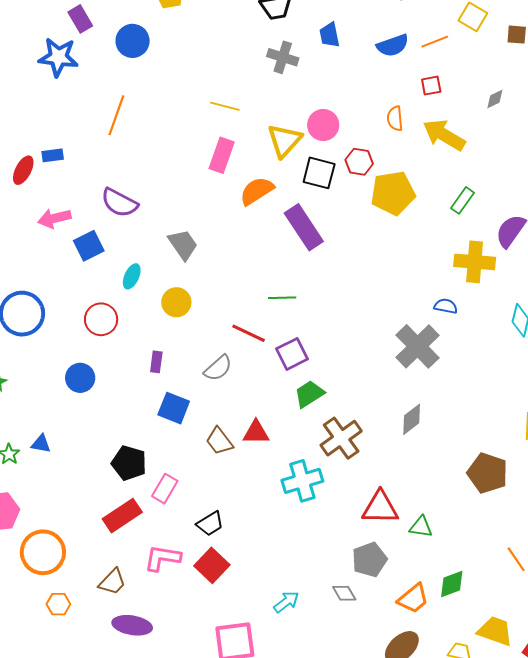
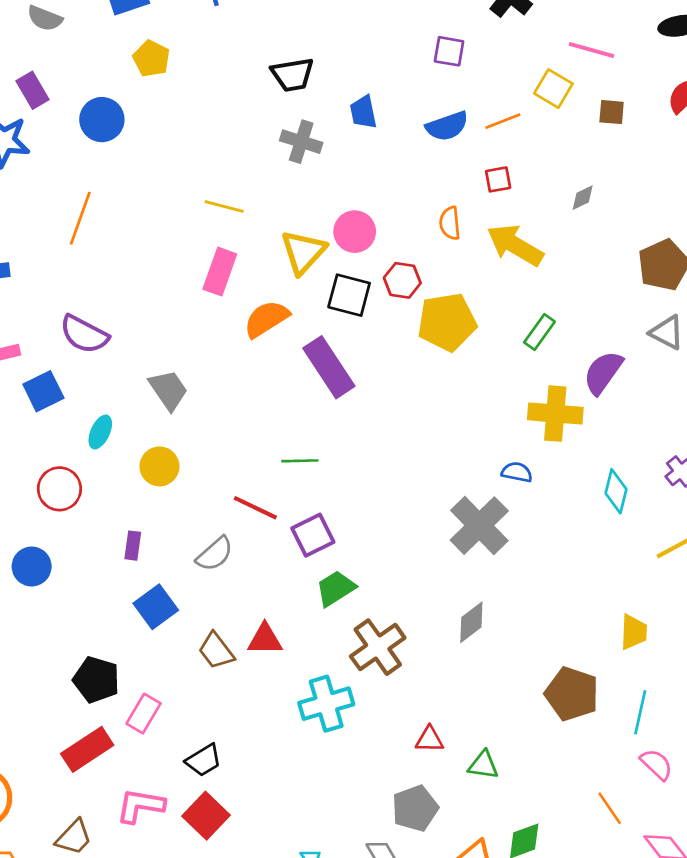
blue square: (174, 408) -> (156, 607), turned 32
red triangle: (380, 508) -> (430, 739), size x0.6

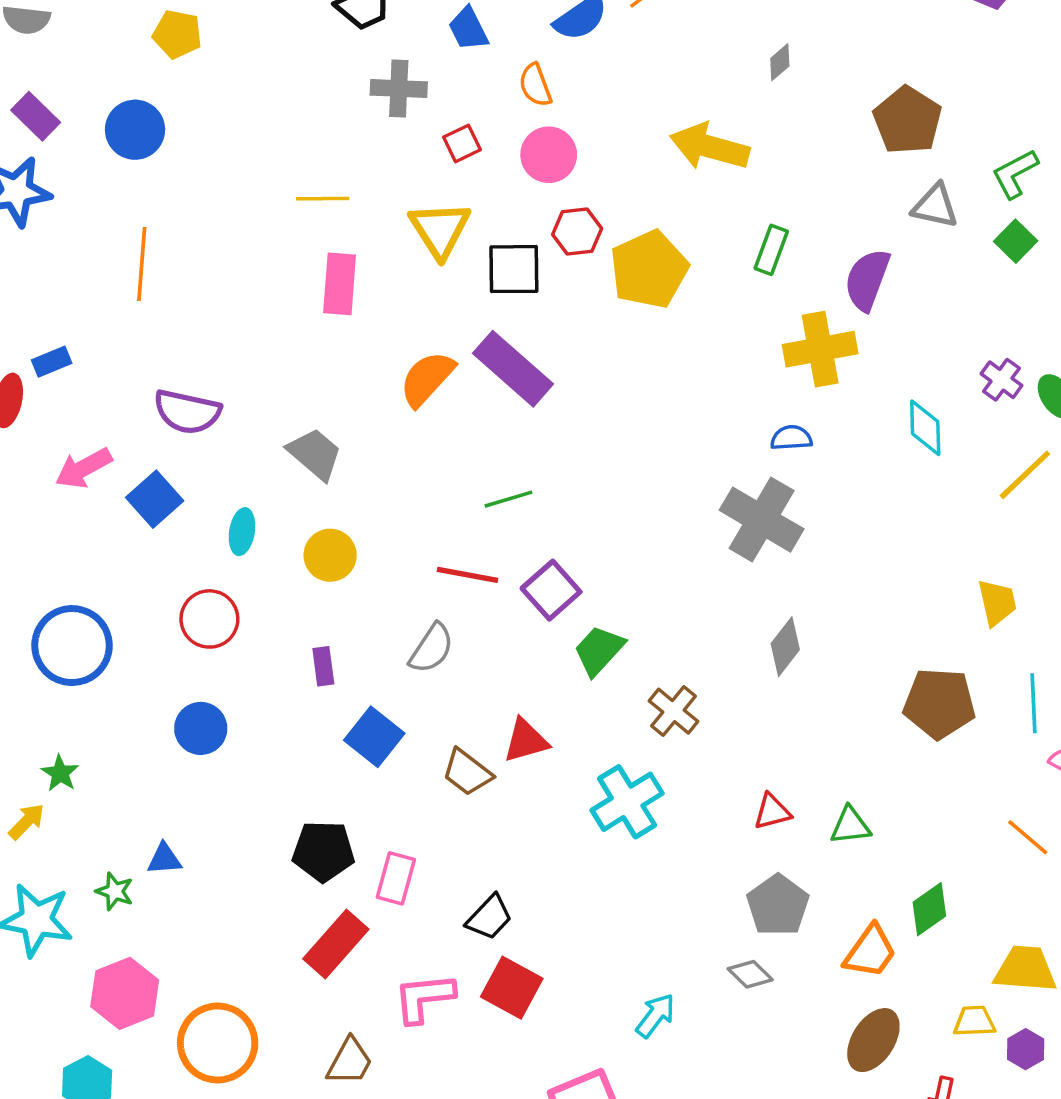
red square: (498, 179) -> (462, 143), moved
orange semicircle: (450, 223) -> (535, 85), moved
pink circle: (355, 232) -> (549, 155), moved
orange semicircle: (266, 319) -> (427, 379), moved
brown cross: (378, 647) -> (674, 711), size x0.7

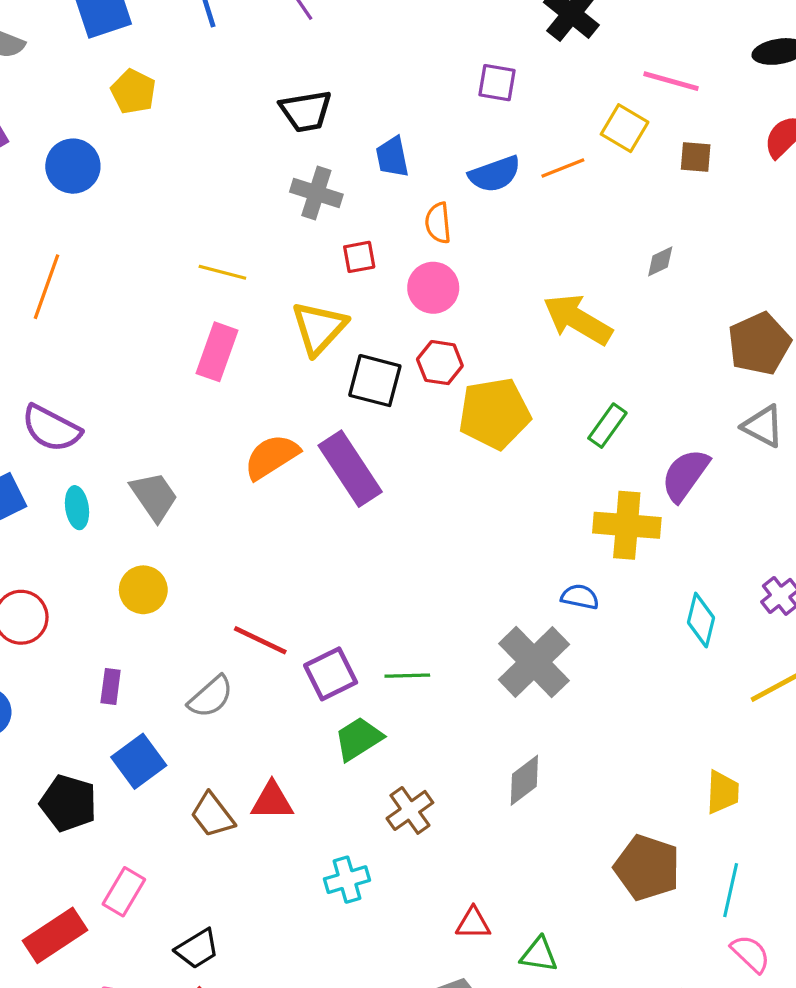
green line: (508, 499) -> (407, 676), moved
cyan ellipse: (242, 532) -> (77, 508), moved, turned -33
cyan cross: (627, 802) -> (347, 880), size x0.7
black pentagon: (323, 851) -> (68, 803), moved

